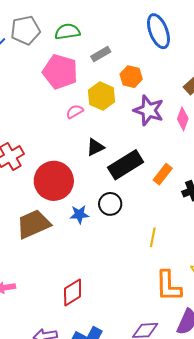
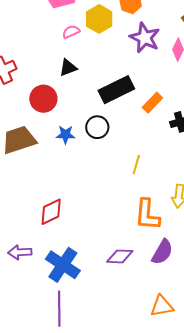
black triangle: (95, 147) -> (68, 68), moved
red circle: (54, 181) -> (43, 99), size x0.7

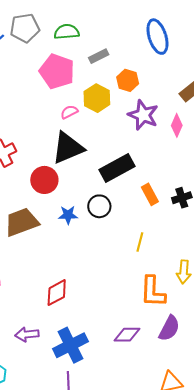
black triangle: (68, 68) -> (68, 148), size x1.8
orange rectangle: (152, 103) -> (150, 194), moved, turned -70
blue cross: (63, 265) -> (70, 345), turned 32

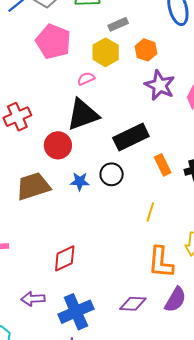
pink pentagon: (57, 71) -> (53, 42), moved
yellow hexagon: (97, 98) -> (106, 52), moved

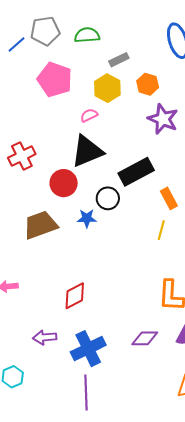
black circle: (112, 174) -> (108, 198), moved
yellow line: (150, 212) -> (161, 230), moved

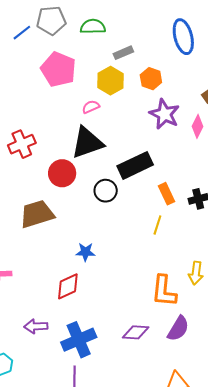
blue star: (87, 218) -> (85, 252), moved

